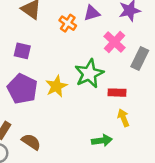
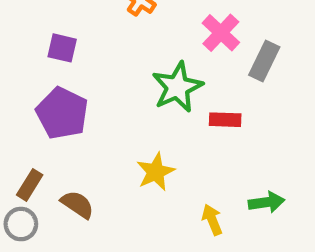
yellow star: (56, 86) -> (156, 172), moved
yellow arrow: (123, 118) -> (212, 220), moved
green arrow: (102, 141) -> (266, 202), moved

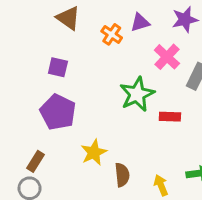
yellow star: (156, 172) -> (94, 152), moved
brown semicircle: (77, 204) -> (122, 175), moved, turned 50

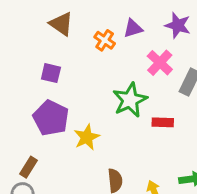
purple star: (185, 19) -> (178, 25), turned 30
yellow star: (94, 152) -> (87, 137), moved

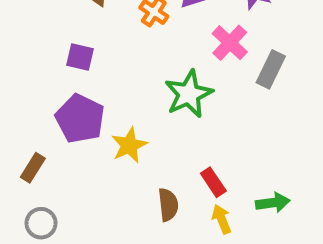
red rectangle: (163, 122) -> (213, 182), moved, turned 54
brown rectangle: (29, 167) -> (33, 168), moved

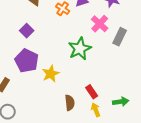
purple square: (80, 57) -> (27, 31), turned 32

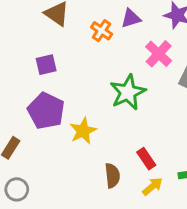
purple square: (27, 31) -> (46, 65), turned 32
yellow arrow: (96, 110) -> (152, 186), turned 72

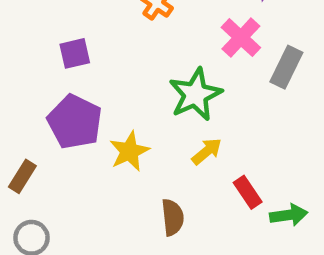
red rectangle: (146, 159) -> (248, 192), moved
yellow arrow: (152, 186) -> (207, 151), moved

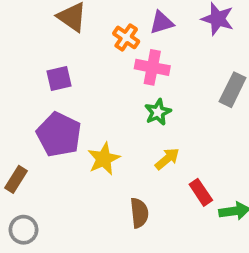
pink cross: (241, 38) -> (152, 67), moved, turned -32
green star: (195, 94) -> (158, 112), size x0.6

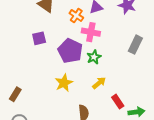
purple pentagon: (59, 135) -> (70, 51), moved

